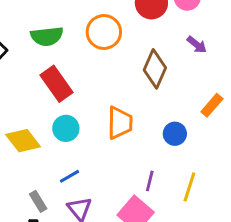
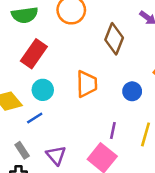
red rectangle: (56, 84) -> (34, 54), turned 72
blue line: (69, 176) -> (35, 118), moved

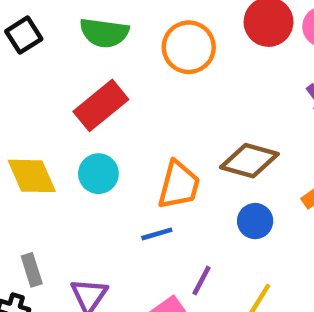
brown diamond: (114, 39) -> (249, 161), moved, turned 68
blue line: (35, 118) -> (157, 234), moved

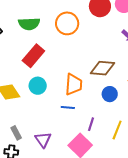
blue line: (157, 234) -> (68, 107), turned 32

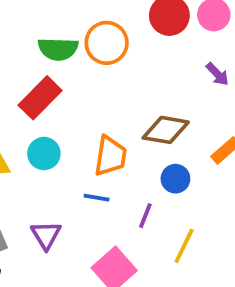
green semicircle: (29, 24) -> (58, 49), moved
purple line: (91, 124) -> (145, 216), moved
purple triangle: (43, 140) -> (46, 235), moved

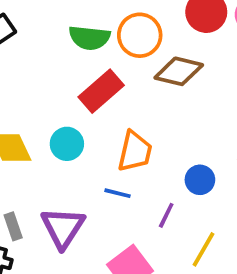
red rectangle: (40, 98) -> (101, 91), moved
brown diamond: (166, 130) -> (179, 71), moved
purple triangle: (46, 235) -> (63, 228), size x1.4

